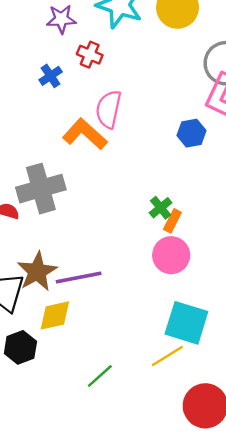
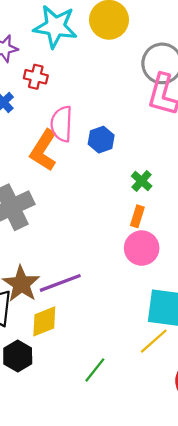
blue hexagon: (192, 133) -> (101, 140), moved
orange L-shape: (85, 134) -> (44, 150), turned -90
green cross: (161, 208) -> (142, 181), moved

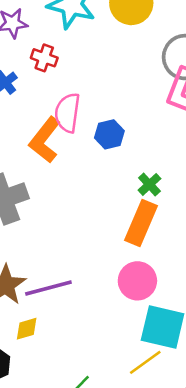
orange rectangle: (137, 216) -> (141, 223), size x1.8
pink circle: (142, 248) -> (137, 281), moved
yellow diamond: (44, 321) -> (27, 329), size x0.7

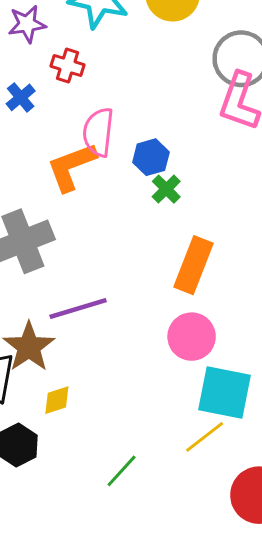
orange L-shape: (45, 140) -> (71, 167), turned 33
green cross: (149, 184) -> (166, 189), moved
purple line: (48, 288) -> (78, 309), moved

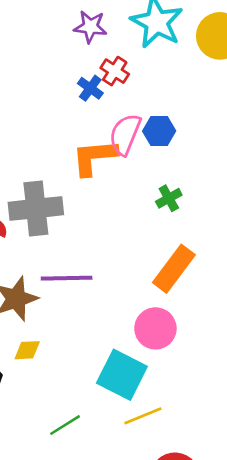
blue cross: (21, 97) -> (90, 88), moved, turned -30
blue hexagon: (151, 157) -> (159, 131), moved
cyan square: (224, 392) -> (122, 375), moved

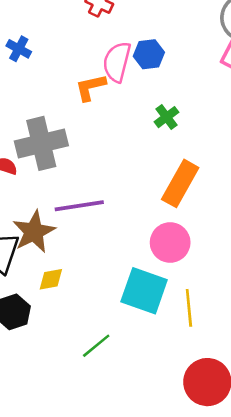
blue cross: (90, 88) -> (19, 49), moved
orange L-shape: (94, 157) -> (91, 87), size x0.7
yellow line: (143, 416) -> (189, 308), moved, turned -66

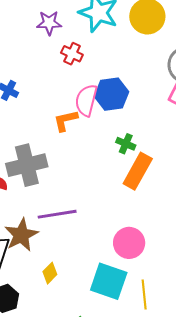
blue hexagon: (149, 54) -> (112, 94), size x1.4
green cross: (167, 117) -> (126, 144), turned -30
orange rectangle: (180, 183) -> (138, 171), moved
yellow diamond: (51, 279) -> (50, 273), moved, turned -35

